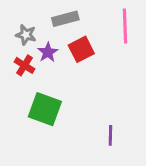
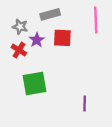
red square: (81, 49) -> (62, 38), turned 30
green square: (45, 109) -> (35, 83), turned -30

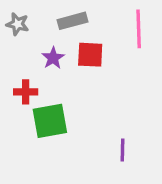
gray star: (20, 27) -> (18, 24), moved
red cross: (19, 50) -> (26, 92), moved, turned -32

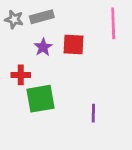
gray rectangle: (72, 21) -> (42, 17), moved
purple line: (123, 150) -> (93, 113), moved

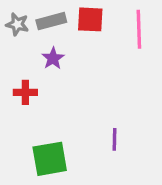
red square: (74, 45) -> (90, 19), moved
green square: (41, 99) -> (50, 159), moved

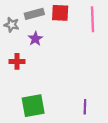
gray star: (17, 24) -> (12, 25), moved
purple line: (115, 139) -> (85, 107), moved

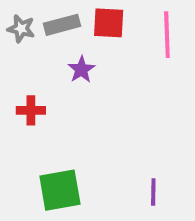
gray star: (12, 25) -> (21, 29), moved
purple star: (35, 39) -> (81, 70), moved

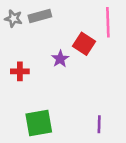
red square: (109, 23) -> (84, 44), moved, turned 30
purple star: (81, 70) -> (60, 59), moved

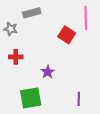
gray star: (14, 19) -> (11, 29), moved
purple star: (60, 59) -> (48, 72), moved

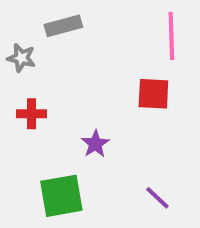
red square: (67, 35) -> (153, 94), moved, turned -30
purple line: (79, 99) -> (157, 198), turned -48

